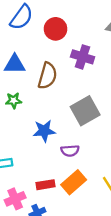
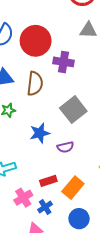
red circle: (56, 29) -> (36, 41), size x1.5
orange rectangle: (74, 182) -> (73, 188), moved

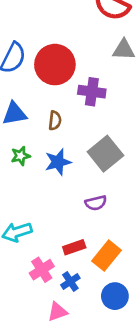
brown semicircle: (35, 84) -> (55, 121), size x0.6
blue star: (40, 133) -> (58, 162), moved

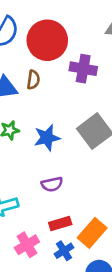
brown semicircle: (55, 121) -> (33, 80), moved
purple semicircle: (96, 203) -> (52, 184), moved
blue cross: (70, 281) -> (64, 251), moved

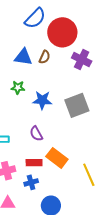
purple semicircle: (52, 184) -> (36, 134), turned 56
orange rectangle: (92, 233) -> (57, 158), moved, turned 70

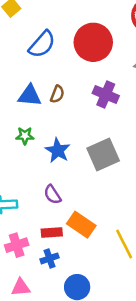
red circle: (62, 32) -> (93, 42), moved
blue star: (42, 100) -> (58, 150), turned 30

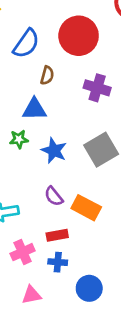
brown semicircle: (57, 94) -> (47, 75), moved
blue triangle: (30, 96) -> (34, 109), moved
orange rectangle: (81, 225) -> (86, 208), moved
blue cross: (49, 258) -> (58, 262), turned 30

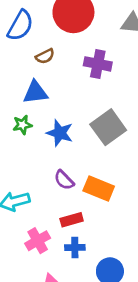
brown semicircle: (47, 75) -> (45, 56), turned 54

